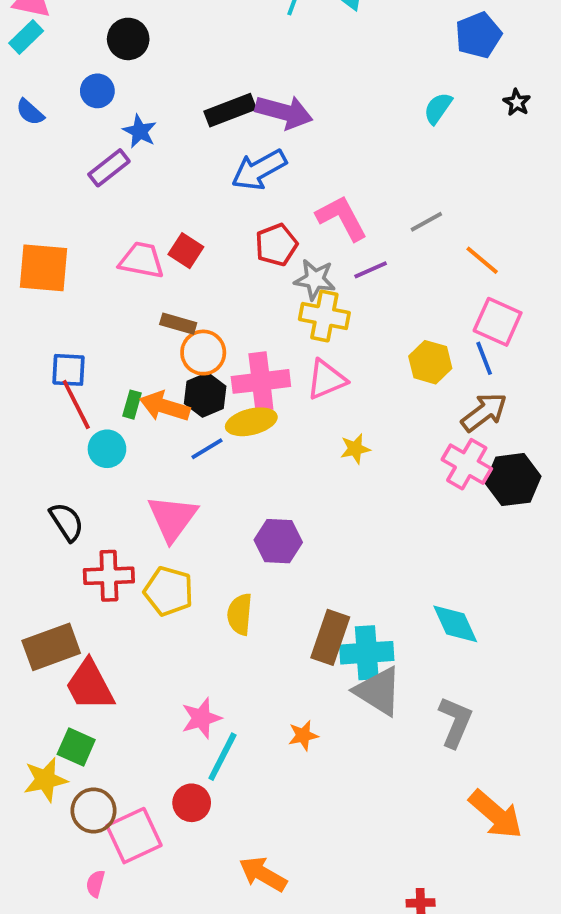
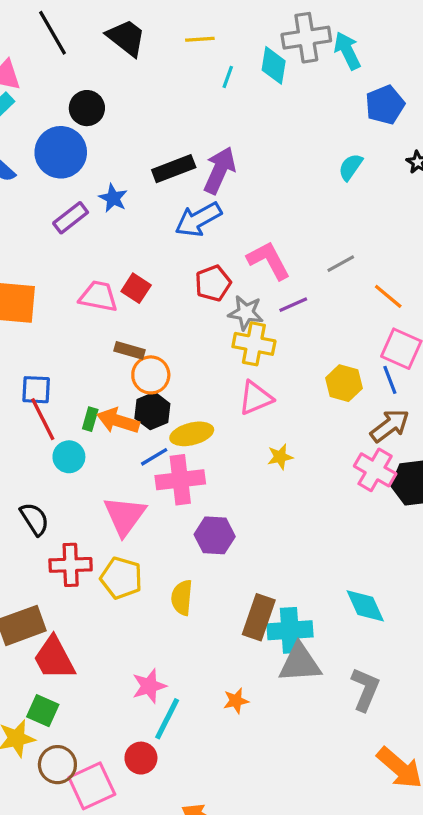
blue circle: (97, 91) -> (61, 152), size x1.8
purple arrow: (284, 112) -> (220, 170), turned -81
blue star: (140, 131) -> (113, 198), moved
pink cross: (261, 381) -> (180, 480), moved
gray triangle: (378, 691) -> (300, 663), turned -36

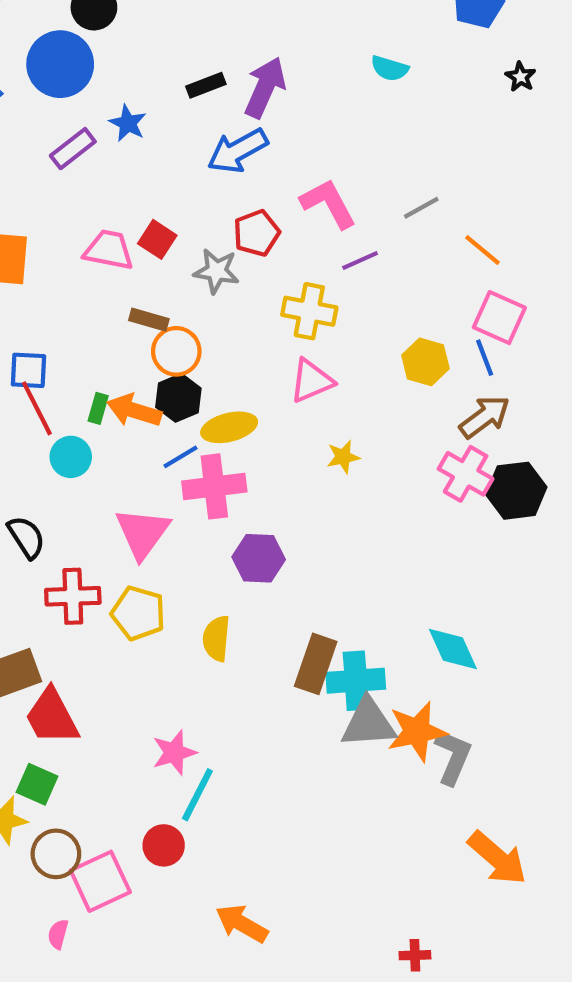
cyan semicircle: (351, 167) -> (390, 68), moved, turned -108
black rectangle: (174, 169) -> (206, 85), size x0.7
gray star: (246, 313) -> (216, 271), moved
orange star: (236, 701) -> (417, 731), moved, size x1.8

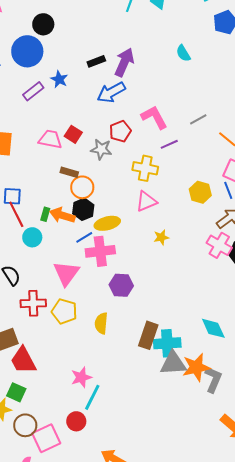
cyan semicircle: (390, 68) -> (183, 53), turned 42

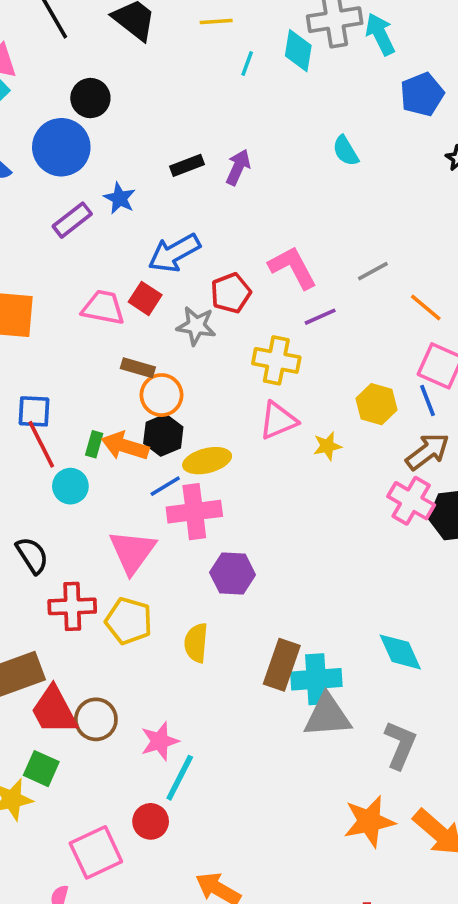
purple arrow: (124, 62) -> (238, 167), size x0.7
blue arrow: (111, 92) -> (174, 253), moved
yellow star: (161, 237) -> (327, 446), moved
orange star: (196, 367) -> (369, 821), moved
brown circle: (25, 425) -> (96, 719), moved

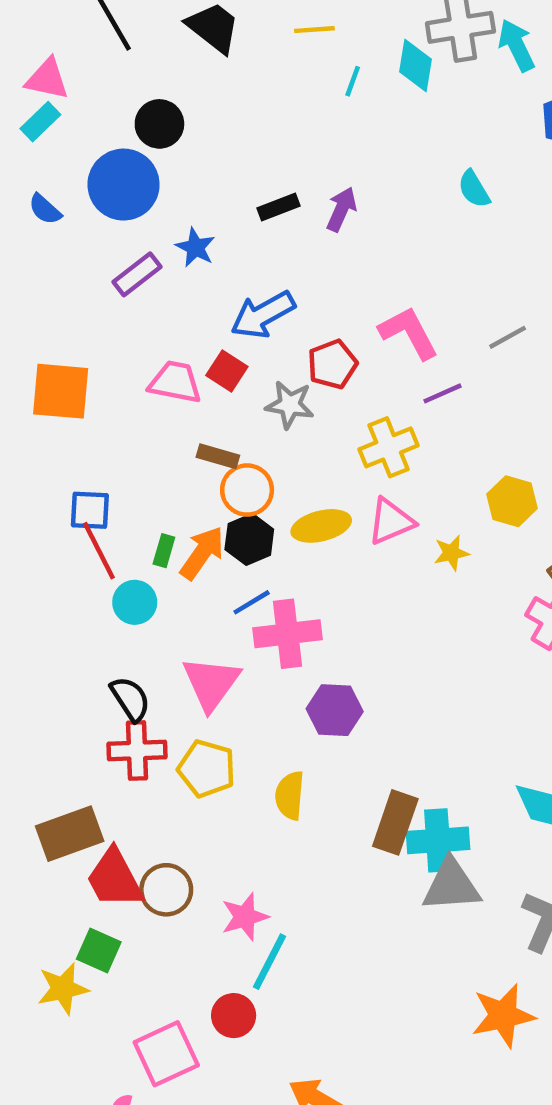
yellow cross: (276, 360) -> (389, 447), turned -33
orange arrow: (125, 446) -> (202, 553), turned 108
yellow ellipse: (207, 461) -> (321, 526), moved
black semicircle: (32, 555) -> (130, 699), moved

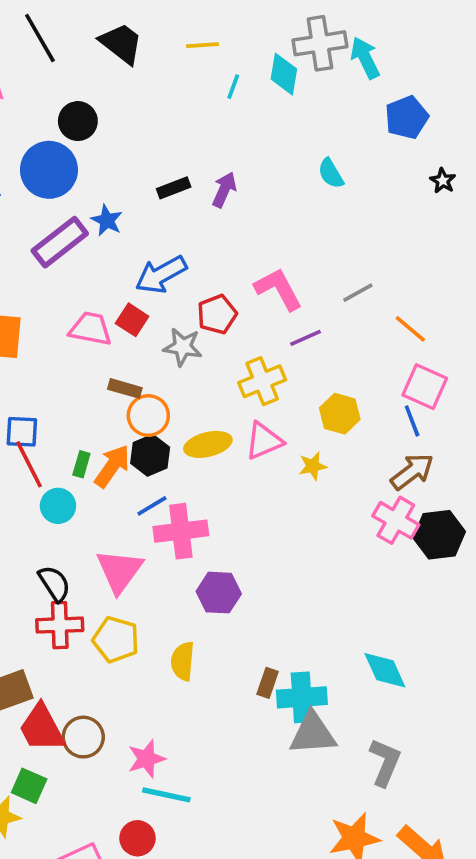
purple rectangle: (137, 274) -> (60, 242), size x1.4
yellow hexagon: (512, 501) -> (340, 414), moved
brown rectangle: (395, 822) -> (268, 683), size x0.6
cyan line: (270, 962) -> (166, 795), turned 75

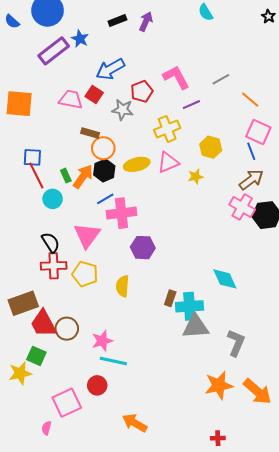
green rectangle: (81, 464) -> (66, 176), turned -40
cyan diamond: (385, 670) -> (225, 279), moved

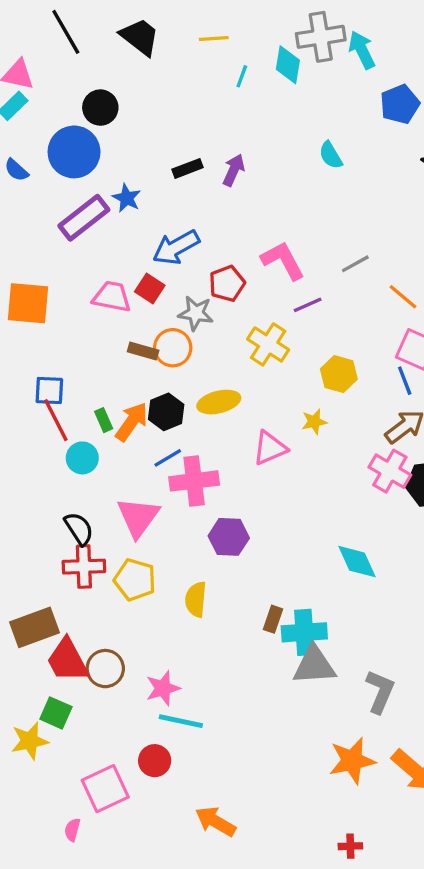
yellow cross: (167, 129) -> (268, 344), turned -35
orange circle: (103, 148) -> (173, 348), moved
pink triangle: (168, 162) -> (270, 448), moved
cyan diamond: (225, 279) -> (357, 562), moved

